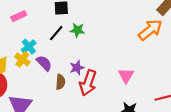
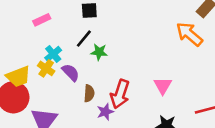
green star: (77, 30) -> (99, 52), moved
orange arrow: (150, 30) -> (189, 34), turned -100
purple star: (77, 68) -> (105, 112), moved

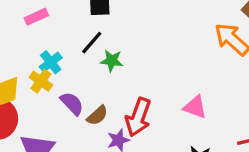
purple semicircle: (71, 72) -> (72, 103), moved
pink triangle: (163, 86) -> (195, 107), turned -42
brown semicircle: (89, 93) -> (97, 115), turned 42

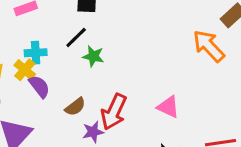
cyan cross: (51, 62) -> (36, 53), turned 30
purple semicircle: (72, 103) -> (39, 86), moved

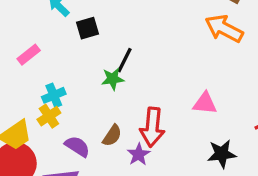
black line: (76, 38) -> (124, 60), moved
yellow cross: (25, 70) -> (49, 116), turned 35
purple semicircle: (39, 86) -> (77, 146), moved

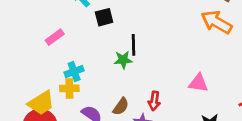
black line: (124, 60) -> (133, 45), turned -30
yellow cross: (49, 116) -> (69, 88), turned 30
red arrow: (152, 127) -> (154, 101), size x0.6

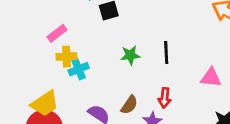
black line: (133, 45) -> (166, 53), moved
yellow cross: (69, 88) -> (66, 57), moved

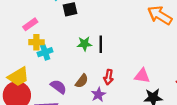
black line: (166, 53) -> (101, 44), moved
pink triangle: (211, 78) -> (142, 76), moved

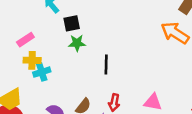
green star: (84, 44) -> (77, 43), moved

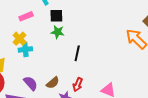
pink rectangle: (25, 40) -> (26, 16), moved
yellow cross: (32, 60) -> (20, 39), turned 32

